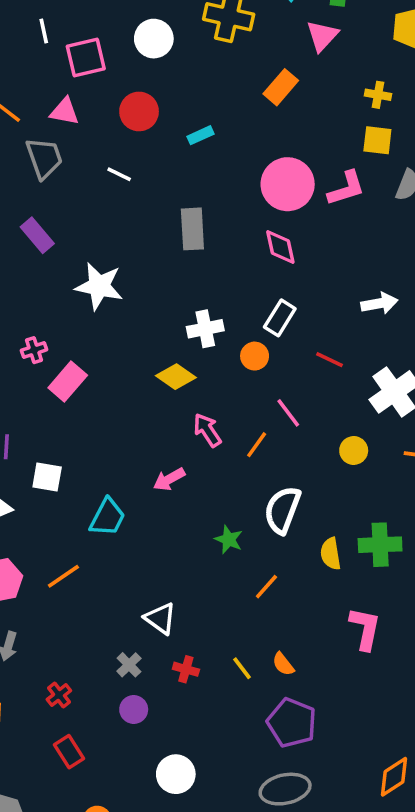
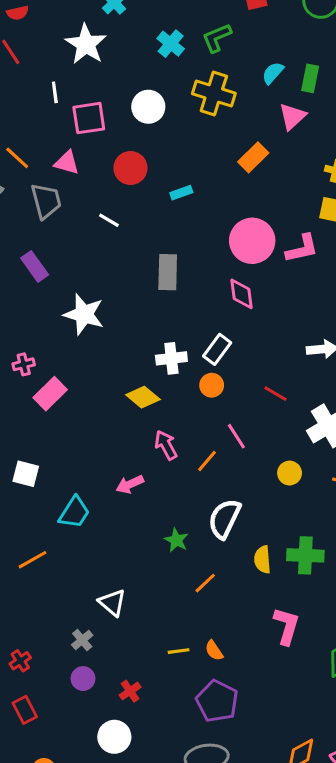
white rectangle: (280, 318) -> (217, 349), moved
yellow line: (242, 668) -> (179, 651), turned -65
red cross: (186, 669) -> (130, 691), moved, turned 35

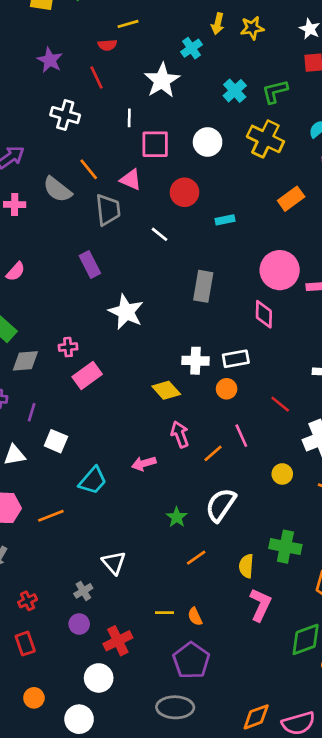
white rectangle: (217, 349) -> (236, 359), turned 35
yellow semicircle: (262, 560) -> (246, 566), moved
red cross: (130, 691) -> (118, 641), size x1.5

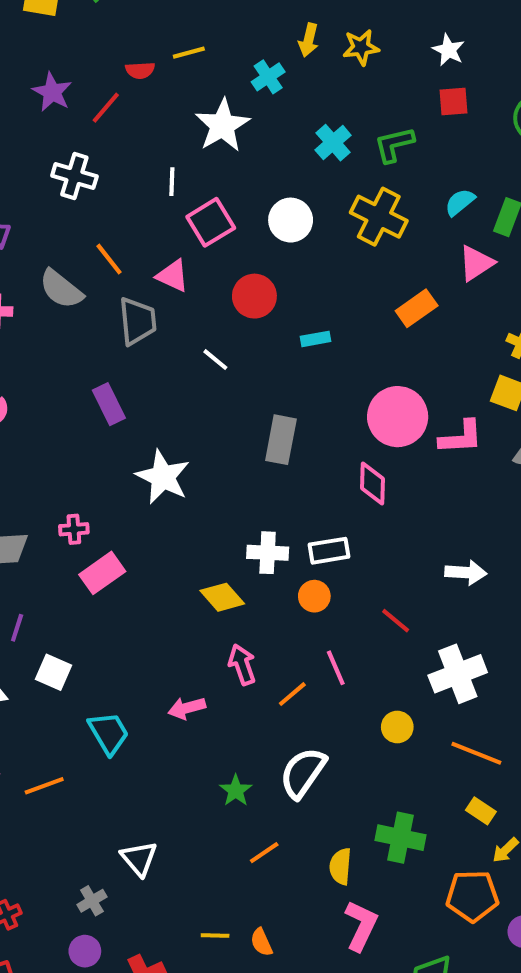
yellow line: (128, 24) -> (189, 53), moved
red line: (97, 78) -> (106, 108), moved, turned 65
pink square: (155, 144) -> (211, 222), turned -32
cyan trapezoid: (93, 481) -> (109, 733), turned -72

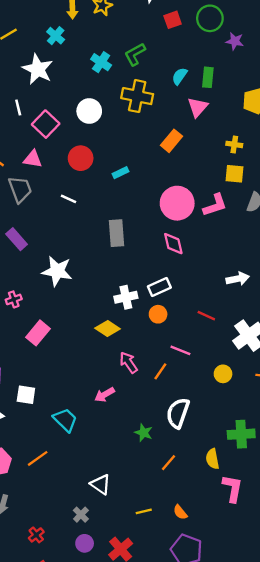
red square: (454, 102) -> (173, 20), moved
pink cross: (74, 529) -> (14, 299), moved
pink line: (336, 668) -> (180, 350), turned -30
yellow line: (215, 936) -> (144, 511), moved

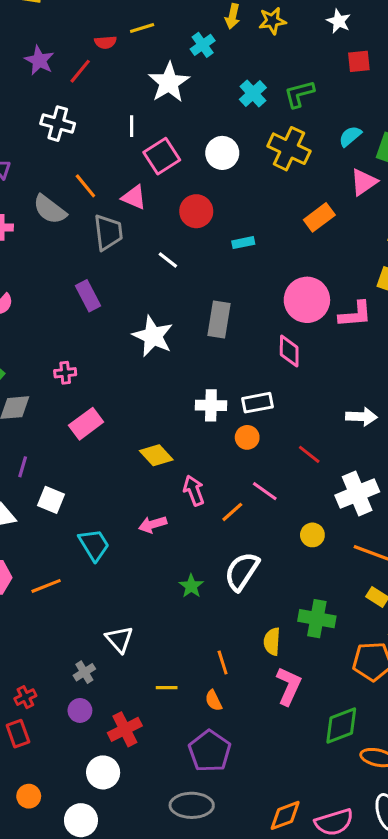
white star: (57, 271) -> (153, 336), moved
yellow diamond: (108, 328) -> (156, 455), moved
orange line: (169, 463) -> (223, 663), moved, turned -72
red cross: (36, 535) -> (25, 697), moved

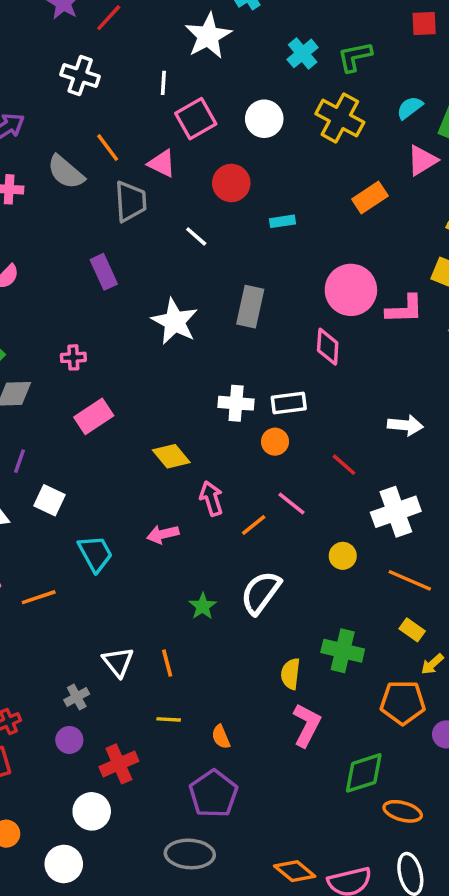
orange line: (223, 663) -> (167, 663), moved
orange diamond: (285, 815) -> (295, 871), turned 57

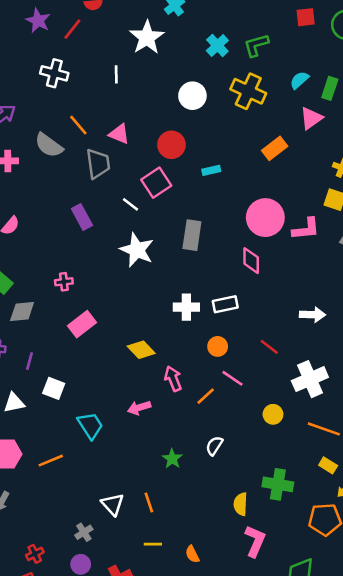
pink square: (196, 119) -> (156, 183), moved
white line: (196, 236) -> (130, 204), moved
orange circle: (275, 442) -> (218, 346), moved
white semicircle: (261, 593) -> (214, 446), size x0.6

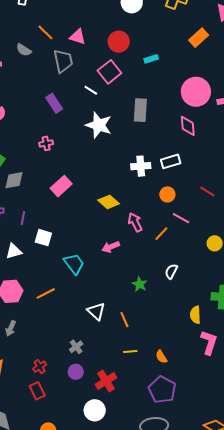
gray semicircle: (49, 145) -> (24, 50), size x0.7
pink cross: (64, 282) -> (46, 143), moved
white triangle: (113, 504) -> (96, 311), moved

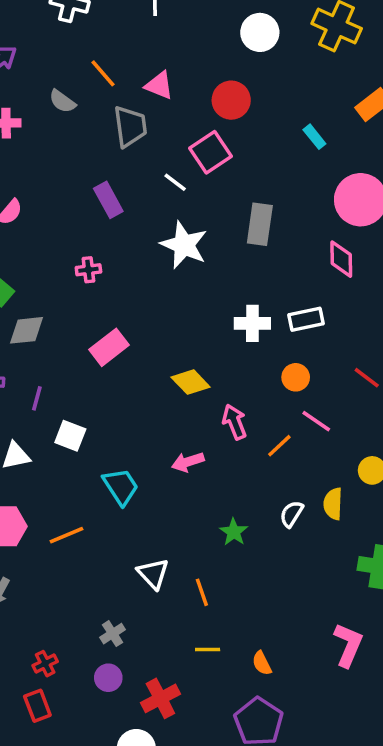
cyan rectangle: (151, 59) -> (314, 137), moved, turned 64
yellow semicircle: (195, 315) -> (333, 504), moved

